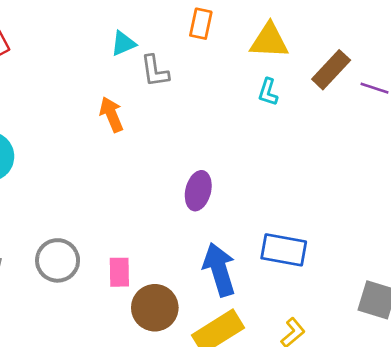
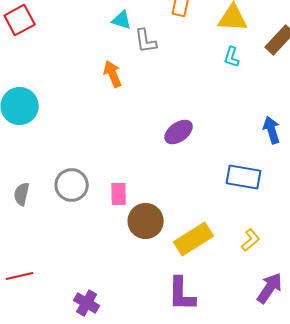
cyan triangle: (123, 43) -> (122, 20), turned 40
purple ellipse: (198, 191) -> (179, 132), turned 40
blue arrow: (219, 270) -> (272, 130), moved, size x0.7

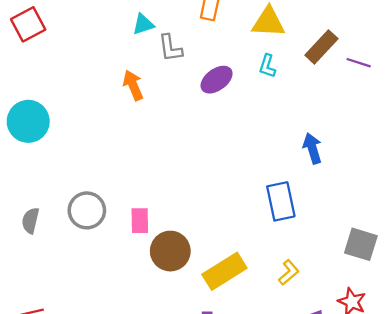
cyan triangle: (122, 20) -> (143, 24), turned -35
purple ellipse: (179, 132) -> (217, 80), moved
blue rectangle: (244, 177) -> (281, 201), turned 68

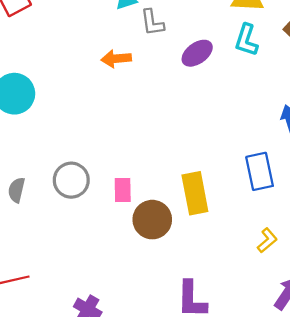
cyan L-shape: (267, 66) -> (246, 40), size x1.4
orange arrow: (133, 85) -> (116, 59), turned -72
yellow rectangle: (224, 271) -> (195, 193), moved, turned -69

